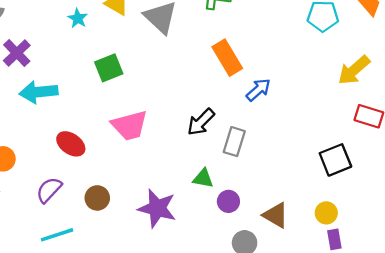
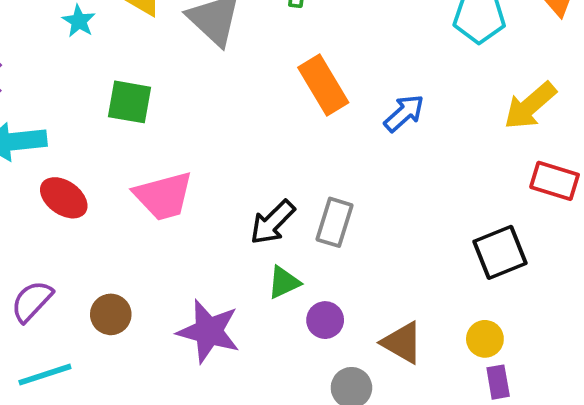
green square: (109, 68) -> (130, 102), turned 32
blue arrow: (258, 90) -> (404, 113), moved
black arrow: (201, 122) -> (272, 222), moved
red ellipse: (71, 144) -> (64, 198), moved
green triangle: (203, 178) -> (284, 282), turned -35

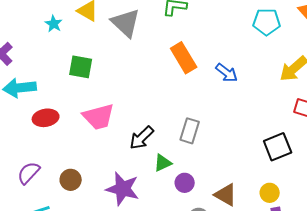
blue arrow: (404, 113) -> (227, 73), turned 80
red ellipse: (64, 198) -> (46, 118), turned -45
black arrow: (272, 222) -> (142, 138), moved

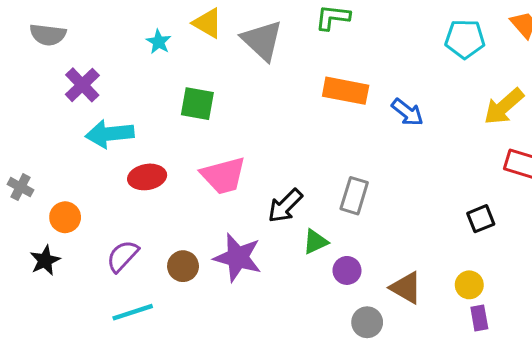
orange rectangle: (184, 58) -> (346, 91), turned -48
black square: (278, 147) -> (481, 219), size x0.7
purple star: (123, 189) -> (238, 258), moved

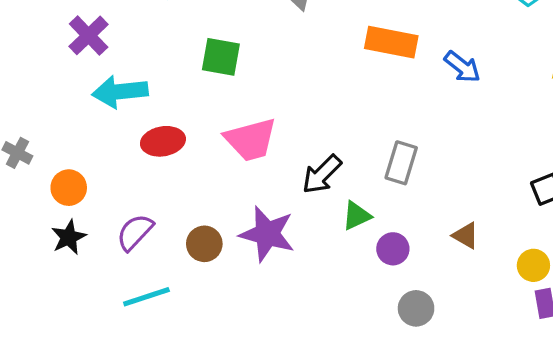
black star: (45, 260) -> (69, 237), moved
brown triangle: (406, 288) -> (466, 236), moved, size x0.7

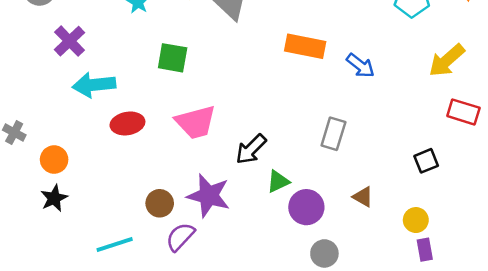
gray rectangle: (401, 163) -> (333, 134), moved
purple semicircle: (135, 232) -> (180, 237), moved
purple circle: (393, 249) -> (306, 207), size x1.4

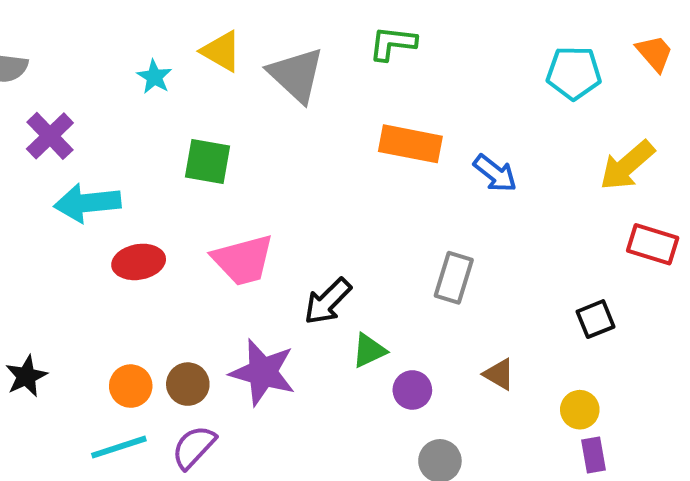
orange circle: (54, 160) -> (131, 386), moved
purple circle: (306, 207) -> (412, 390), size x0.7
purple semicircle: (180, 237) -> (194, 447), moved

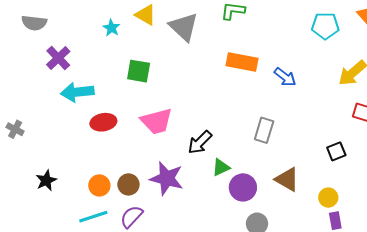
brown triangle: (499, 374) -> (287, 179), size x1.5
purple circle: (412, 390) -> (243, 187), size x1.4

